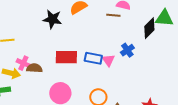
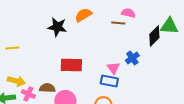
blue rectangle: (93, 58) -> (109, 81), moved
pink cross: (23, 63) -> (28, 94), moved
brown semicircle: (34, 68) -> (47, 88), moved

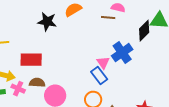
blue cross: (132, 58) -> (122, 53), size x1.5
red rectangle: (71, 65) -> (31, 60), moved
blue rectangle: (109, 81) -> (99, 76), turned 42

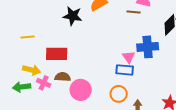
blue cross: (122, 53) -> (148, 47), turned 30
blue rectangle: (99, 76) -> (125, 70), turned -48

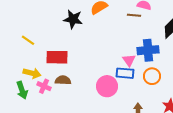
yellow line: (28, 37) -> (28, 40), turned 40
green arrow: (22, 87) -> (22, 90), turned -102
pink circle: (81, 90) -> (107, 86), moved
orange circle: (119, 94) -> (152, 76), moved

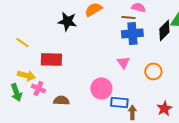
blue cross: (148, 50) -> (132, 33), moved
blue rectangle: (125, 73) -> (119, 102), moved
orange circle: (152, 76) -> (153, 71), moved
brown semicircle: (63, 80) -> (61, 100), moved

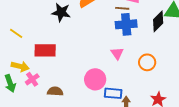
pink cross: (38, 88) -> (32, 79), turned 32

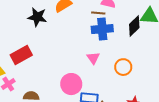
red rectangle: (45, 50) -> (21, 55), turned -30

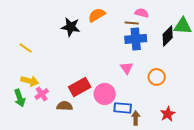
red rectangle: (21, 55) -> (80, 87), moved

